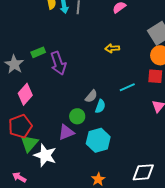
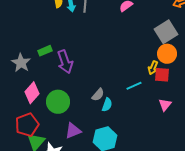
yellow arrow: (112, 48) -> (153, 68), moved, turned -64
green circle: (77, 116) -> (58, 102), moved, size x1.5

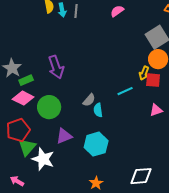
green rectangle: (45, 51) -> (26, 80), moved
pink diamond: (32, 93) -> (23, 98), turned 75
cyan semicircle: (107, 105) -> (98, 110), turned 152
pink triangle: (165, 105) -> (156, 110), turned 32

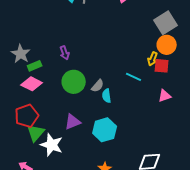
purple arrow: (56, 67) -> (65, 53), size x0.6
cyan line: (125, 91) -> (134, 77), turned 49
green circle: (49, 107) -> (74, 82), moved

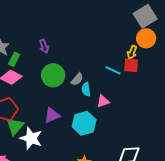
green rectangle: (35, 66) -> (14, 59), turned -40
red square: (162, 66) -> (131, 65), moved
pink triangle: (165, 96) -> (103, 101), moved

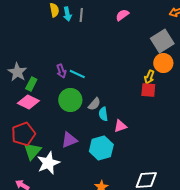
cyan line: (113, 70) -> (77, 74), moved
white star: (31, 138) -> (48, 163), turned 30

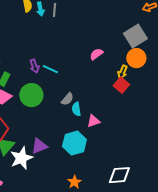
pink semicircle: (122, 15) -> (96, 54), moved
red square: (148, 90) -> (121, 85), turned 35
green circle: (70, 100) -> (31, 95), moved
purple triangle: (69, 140) -> (39, 146), moved

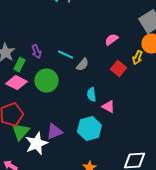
purple arrow: (34, 66) -> (36, 52), moved
red square: (121, 85) -> (118, 69), moved
gray semicircle: (67, 99) -> (82, 65), moved
pink triangle: (93, 121) -> (108, 107), turned 48

